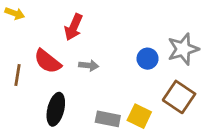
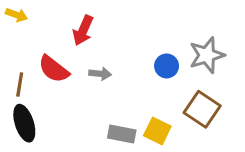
black ellipse: (56, 109) -> (24, 123), moved, turned -32

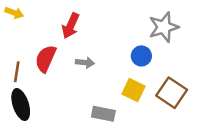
gray star: (207, 55) -> (164, 27), moved
red semicircle: (54, 69) -> (46, 59), turned 76
yellow square: (157, 131) -> (134, 90), moved

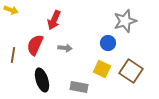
black ellipse: (21, 105) -> (42, 80), moved

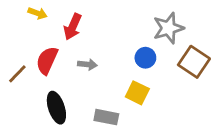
yellow arrow: (11, 10) -> (38, 13), moved
brown line: (13, 55) -> (17, 74), turned 35
brown square: (131, 71) -> (194, 62), moved

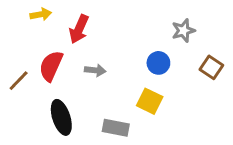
yellow arrow: (38, 13) -> (41, 14), turned -30
gray star: (168, 28) -> (183, 31), size x0.7
brown square: (194, 62) -> (211, 67), size x0.7

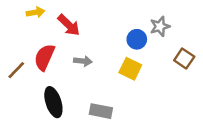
red arrow: (79, 29) -> (69, 25), turned -70
blue circle: (158, 63) -> (137, 39), moved
yellow square: (150, 101) -> (130, 69), moved

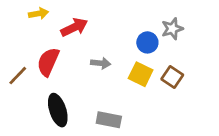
red arrow: (69, 25) -> (74, 27), turned -70
brown square: (184, 59) -> (172, 77), moved
gray arrow: (83, 61) -> (101, 63), moved

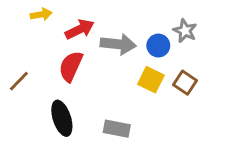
gray star: (172, 29) -> (185, 31), turned -30
red semicircle: (48, 62) -> (71, 66), moved
gray arrow: (101, 63) -> (118, 44), moved, size x1.6

